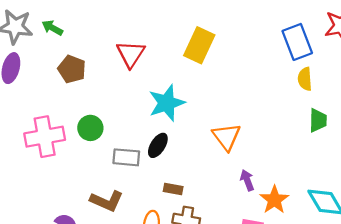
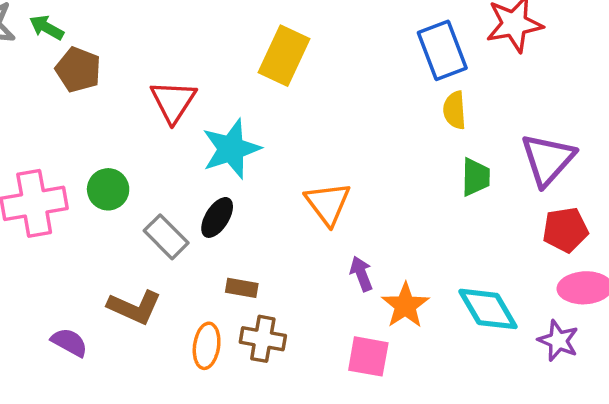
red triangle: (131, 54) -> (173, 101), moved
brown pentagon: (72, 69) -> (78, 70), moved
gray rectangle: (126, 157) -> (166, 237), turned 40

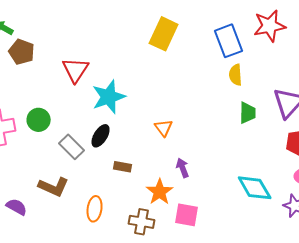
yellow rectangle: (284, 56) -> (164, 34), moved
orange triangle: (328, 203) -> (164, 128), size x0.7
brown rectangle: (242, 288) -> (123, 167), moved
orange star: (405, 305) -> (160, 192), moved
brown cross: (263, 339) -> (142, 222), moved

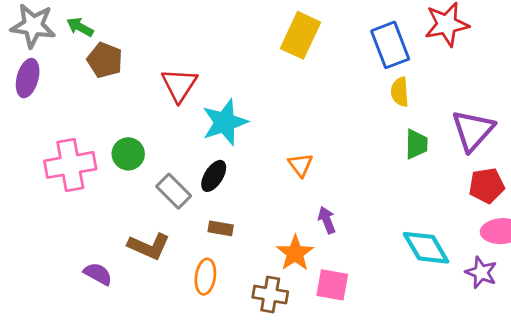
brown rectangle: (123, 167) -> (221, 228), moved

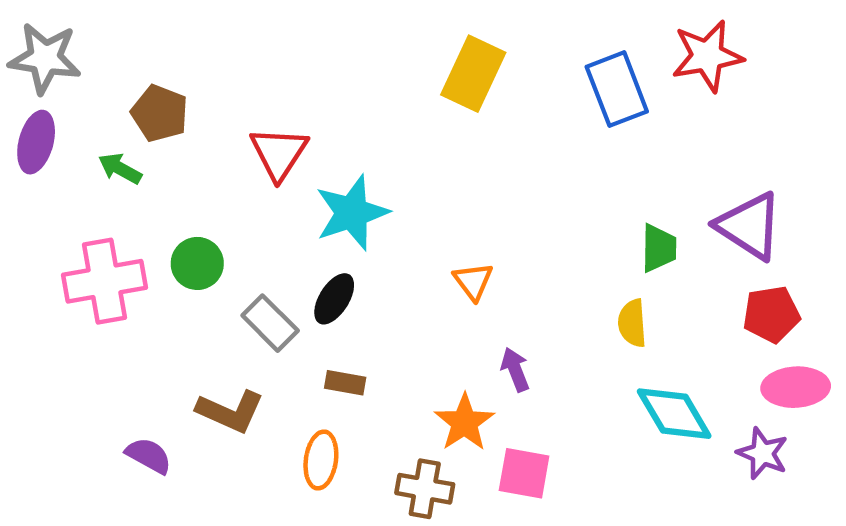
green arrow: (80, 27) -> (120, 169), moved
yellow semicircle: (400, 92) -> (632, 323), moved
purple triangle: (473, 130) -> (749, 226), turned -39

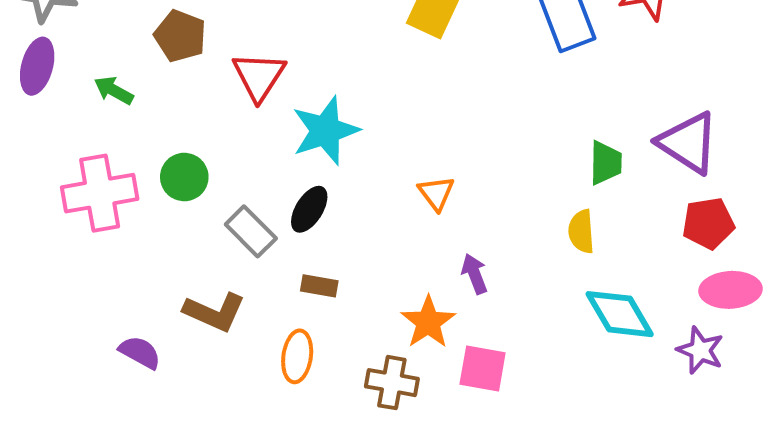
brown pentagon: (160, 113) -> (180, 36), moved

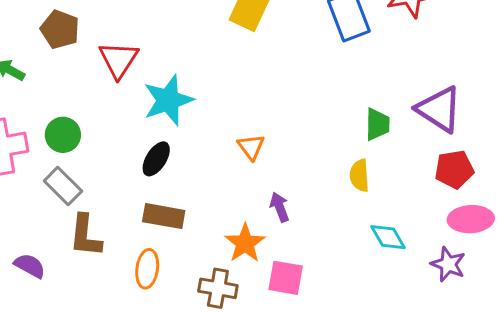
gray rectangle: (251, 231) -> (63, 186), moved
brown rectangle: (319, 286) -> (164, 216), size x1.5
brown L-shape: (214, 312) -> (85, 236), turned 72
cyan diamond: (620, 314) -> (388, 237), size x0.7

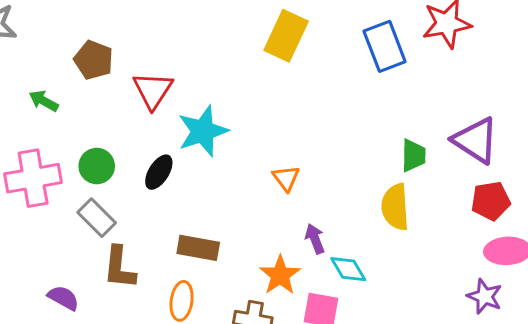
black ellipse: (156, 159) -> (159, 172), moved
yellow semicircle: (359, 175) -> (395, 207), size x1.4
cyan diamond: (388, 237) -> (348, 269), moved

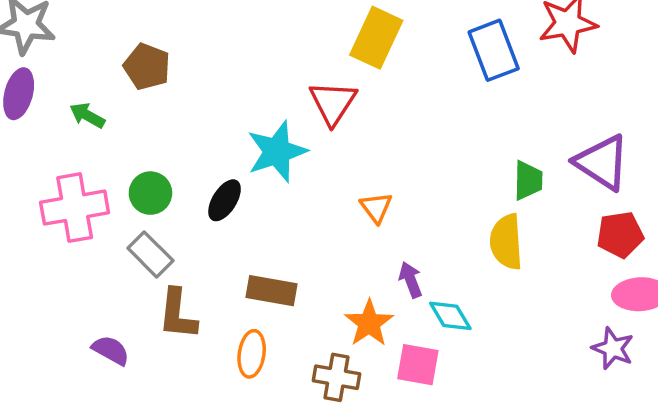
red triangle: (153, 90) -> (333, 103), moved

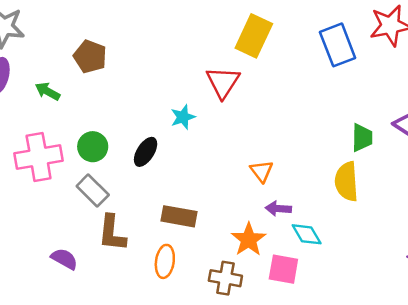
cyan star: (277, 152) -> (183, 117), size x0.6
orange triangle: (376, 208) -> (262, 171), moved
purple arrow: (411, 280) -> (278, 209), turned -65

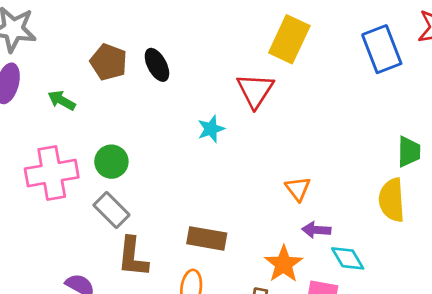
black ellipse: (146, 152) -> (157, 65), moved, turned -60

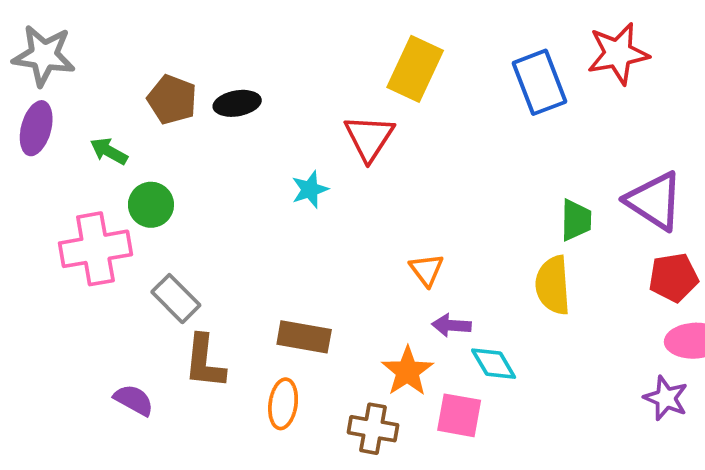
black ellipse: (157, 65) -> (237, 103), turned -72
green circle: (111, 162) -> (151, 205), moved

